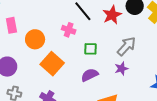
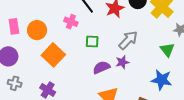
pink rectangle: (11, 25) -> (14, 26), moved
purple semicircle: (90, 75) -> (101, 67), moved

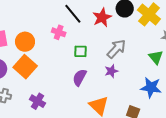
orange square: (53, 55) -> (25, 67), moved
purple semicircle: (101, 67) -> (80, 77), moved, turned -36

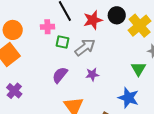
pink cross: (59, 32) -> (47, 27), turned -32
gray arrow: (116, 49) -> (85, 47), moved
green square: (80, 51) -> (62, 42), moved

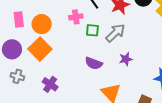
purple semicircle: (60, 75) -> (94, 63), turned -102

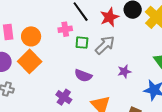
purple star: (126, 59) -> (124, 71), moved
purple cross: (50, 84) -> (64, 97), moved

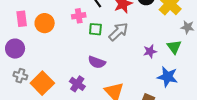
orange square: (30, 61) -> (42, 83), moved
purple star: (124, 71) -> (150, 51), moved

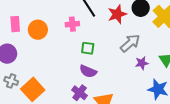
green square: (95, 29) -> (88, 48), moved
gray arrow: (118, 32) -> (130, 43), moved
purple cross: (77, 84) -> (80, 93), moved

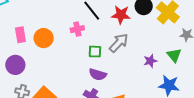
red star: (117, 14) -> (121, 15), turned 30
gray arrow: (130, 43) -> (119, 43), moved

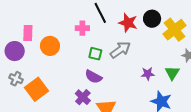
pink rectangle: (20, 35) -> (28, 33), moved
orange circle: (44, 38) -> (50, 46), moved

